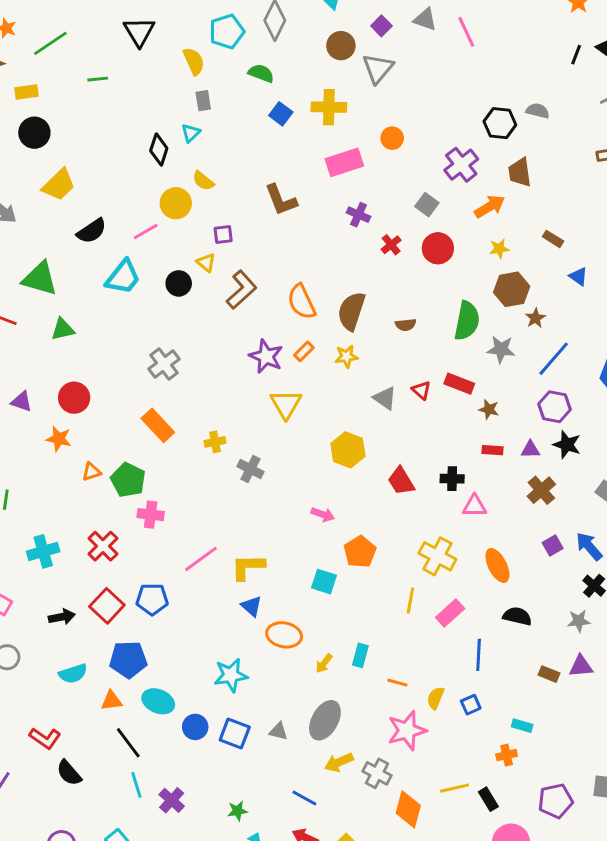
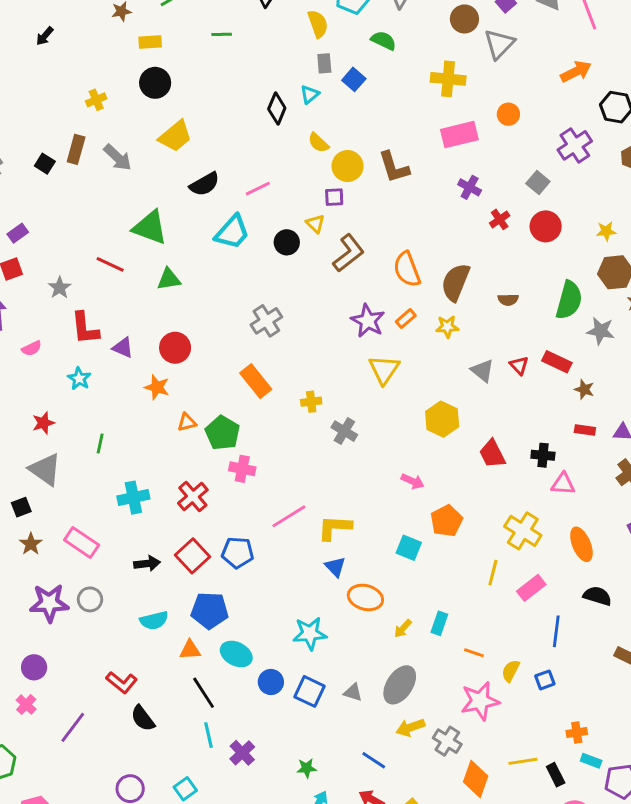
blue square: (281, 114) -> (354, 79), moved
yellow circle: (176, 203) -> (348, 166), moved
orange arrow: (490, 206) -> (576, 72), moved
cyan rectangle: (522, 726) -> (591, 761), moved

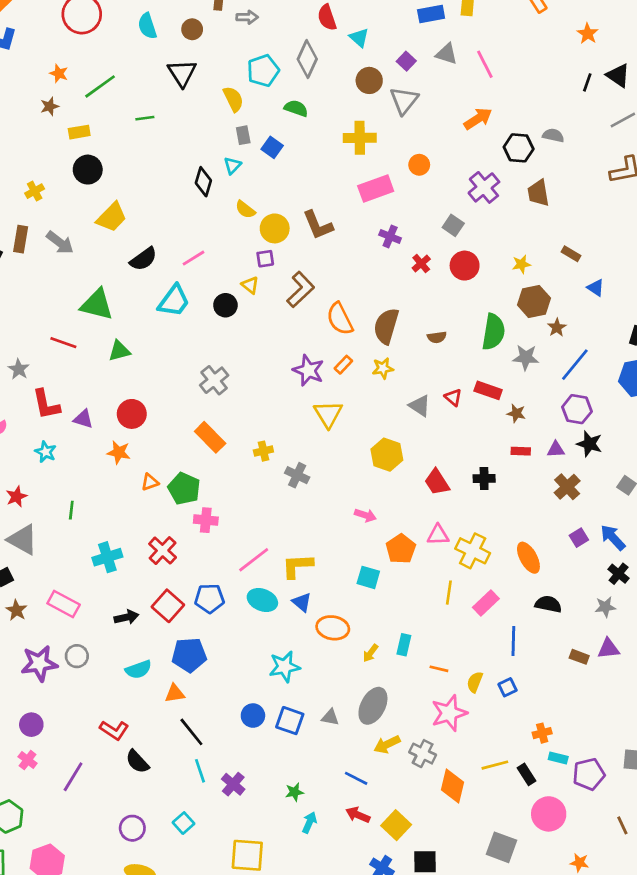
brown L-shape: (348, 253) -> (301, 290), moved
pink triangle: (563, 484) -> (438, 535), moved
cyan ellipse: (236, 654) -> (262, 600), moved

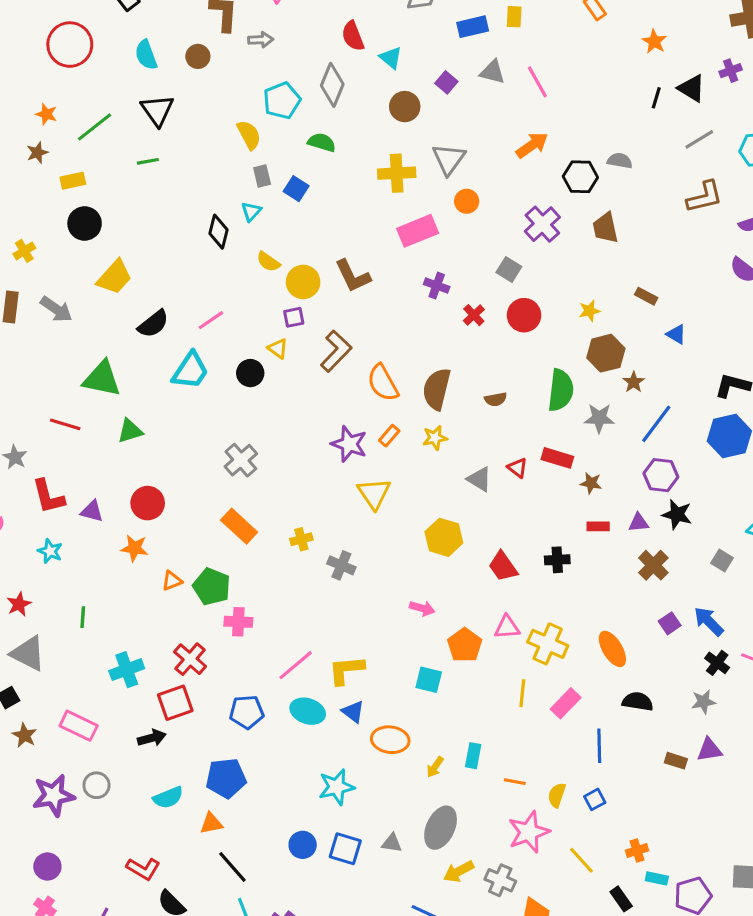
black triangle: (182, 73) -> (157, 110), moved
gray triangle: (404, 101) -> (449, 159), moved
red square: (168, 606) -> (175, 703), moved, turned 32
yellow line: (495, 765) -> (581, 860), moved, turned 65

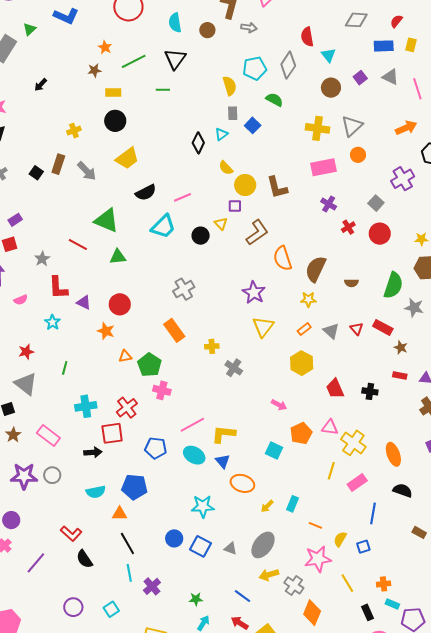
orange rectangle: (389, 436) -> (304, 329), moved

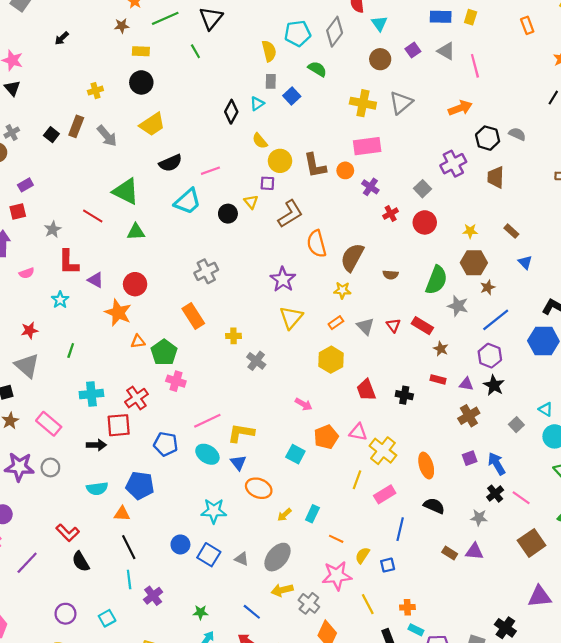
green line: (163, 90) -> (195, 51), turned 56
orange circle: (358, 155) -> (345, 170), moved
orange star: (106, 331) -> (118, 313), size x1.4

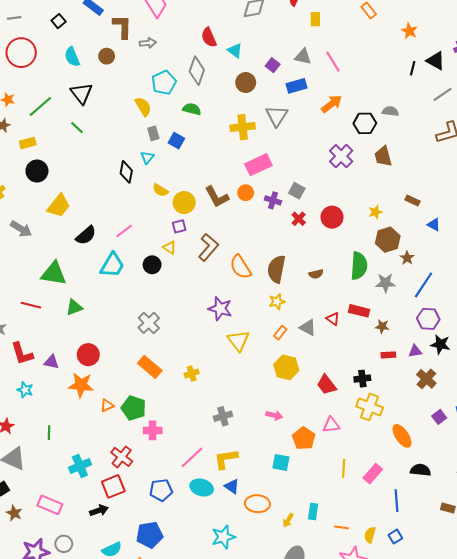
blue rectangle: (441, 17) -> (297, 86), moved
gray square: (422, 189) -> (297, 191), moved
gray cross: (256, 361) -> (223, 416), moved, turned -36
yellow cross: (383, 451) -> (370, 407), moved

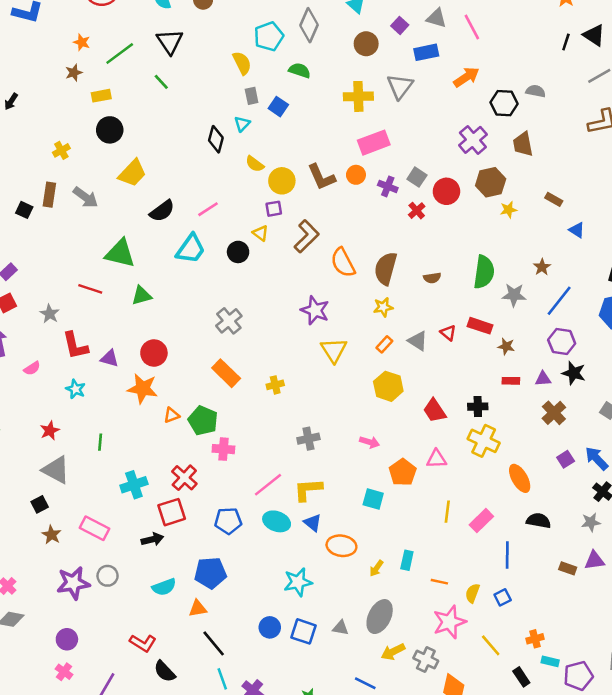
red circle: (332, 217) -> (446, 191), moved
brown hexagon: (388, 240) -> (491, 182), moved

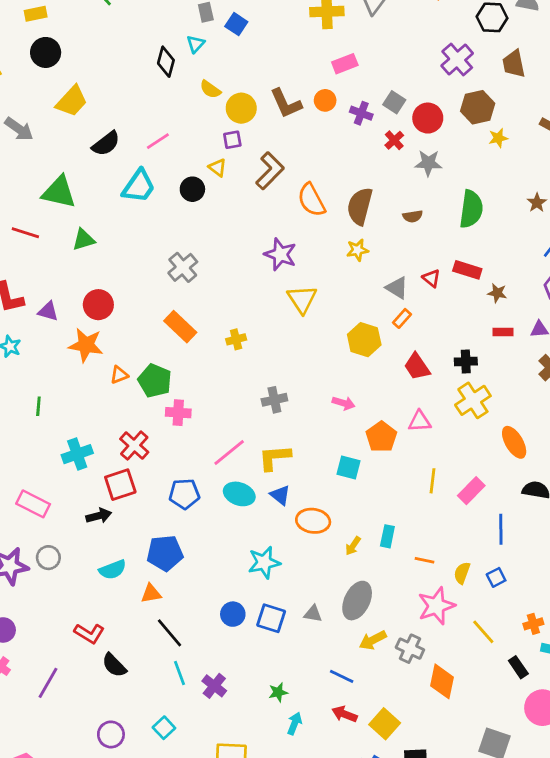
pink rectangle: (374, 143) -> (345, 64), size x0.7
gray star: (514, 295) -> (428, 163), moved
orange rectangle: (384, 344) -> (402, 318), moved
yellow cross: (484, 441) -> (473, 400), turned 32

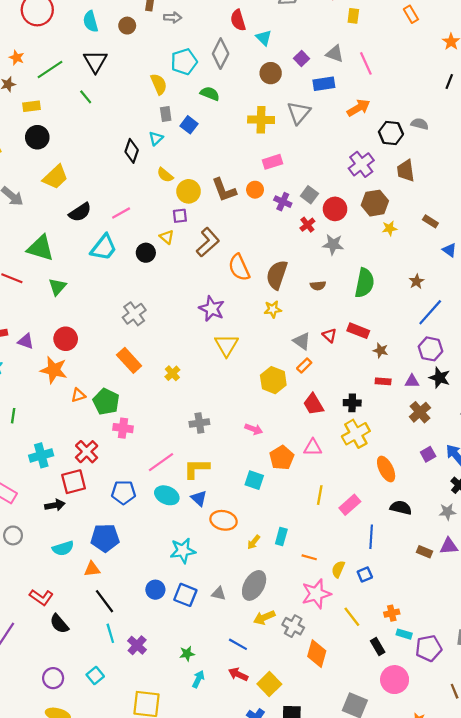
green triangle: (84, 240) -> (57, 287), turned -36
yellow cross: (236, 339) -> (172, 373), turned -32

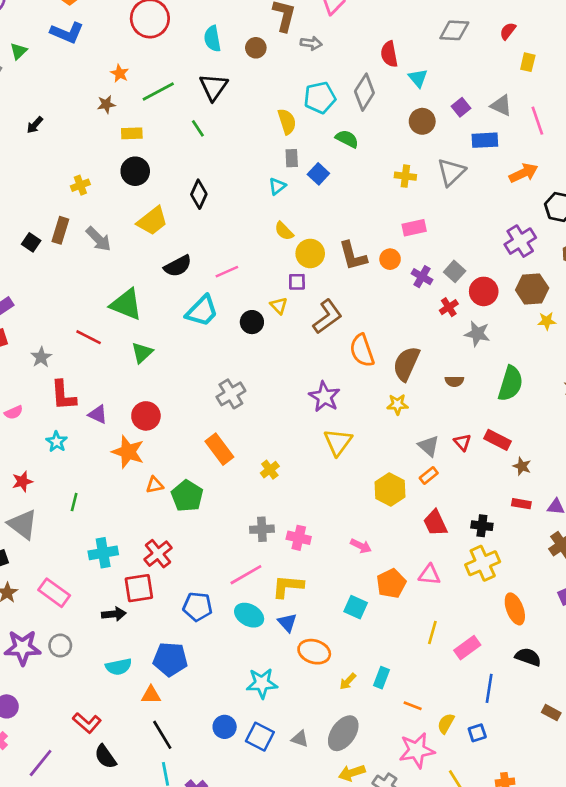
yellow cross: (261, 120) -> (405, 176), size x0.7
black diamond: (132, 151) -> (199, 194), moved
gray cross: (199, 423) -> (262, 529), moved
pink cross: (123, 428) -> (299, 538), moved

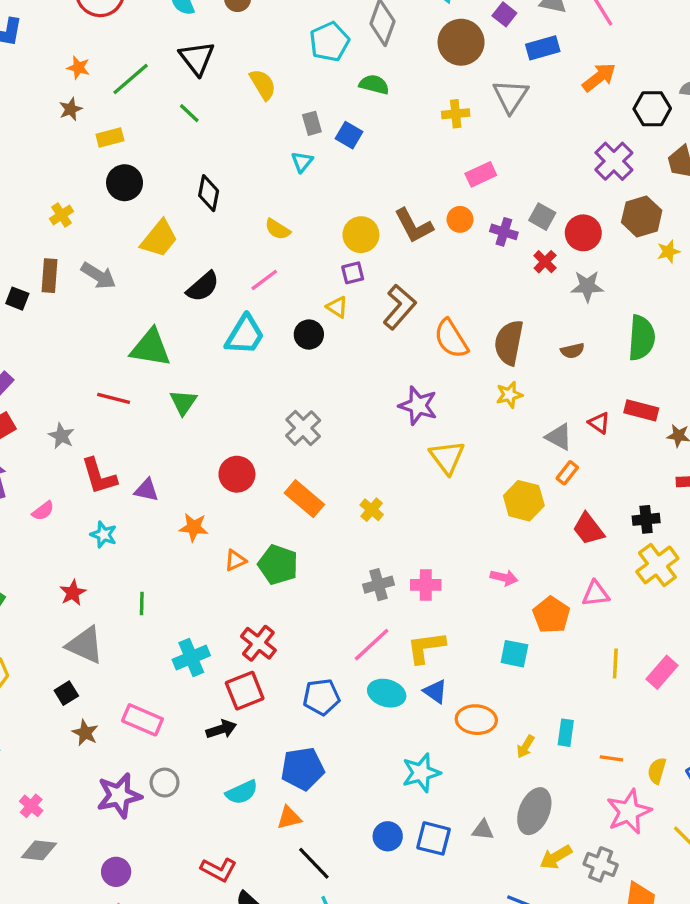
brown circle: (422, 121) -> (461, 42), size x1.4
yellow semicircle: (287, 122) -> (263, 85), moved
yellow semicircle: (284, 231) -> (278, 229), moved
red circle: (146, 416) -> (237, 474), moved
orange star: (128, 452) -> (194, 527), size x0.7

